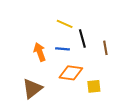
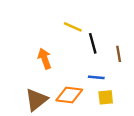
blue line: (63, 49) -> (96, 77), moved
orange diamond: (71, 73) -> (69, 95), moved

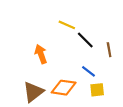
black line: (93, 43) -> (85, 40), turned -30
blue line: (96, 77) -> (88, 71), turned 32

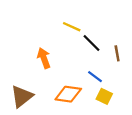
yellow square: (97, 90) -> (104, 96), turned 32
brown triangle: (33, 92) -> (22, 96), moved

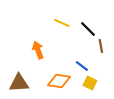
black line: (91, 43) -> (88, 29), moved
brown triangle: (22, 96) -> (19, 83), turned 35

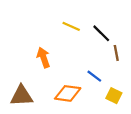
yellow square: (90, 83) -> (114, 96), moved

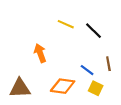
brown line: (116, 53) -> (108, 64), moved
yellow square: (114, 96) -> (96, 88), moved

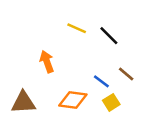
brown line: (108, 64) -> (126, 74), turned -40
yellow square: (96, 88) -> (111, 102), turned 32

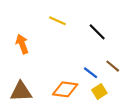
yellow line: (77, 28) -> (57, 21), moved
orange arrow: (47, 62) -> (22, 44), moved

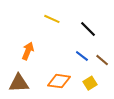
orange arrow: (22, 44) -> (28, 51), moved, turned 42
blue line: (91, 73) -> (82, 56), moved

